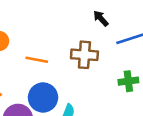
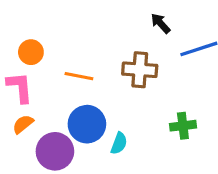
green cross: (128, 81) -> (183, 126), moved

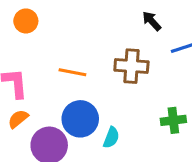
orange circle: (31, 52) -> (26, 21), moved

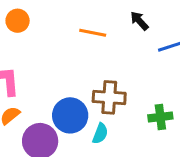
brown cross: (131, 66) -> (109, 97), moved
orange line: (72, 72) -> (93, 33), moved

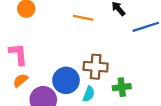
green cross: (160, 117) -> (122, 87), moved

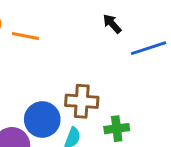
orange line: (83, 18) -> (26, 36), moved

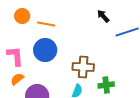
blue circle: (42, 119) -> (45, 50), moved

